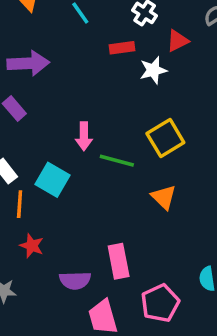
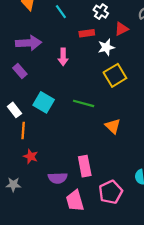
pink arrow: (84, 136) -> (63, 57), moved
yellow square: (165, 138) -> (115, 75), moved
cyan square: (53, 180) -> (44, 102), moved

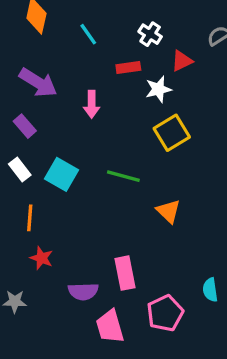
purple arrow: (28, 43) -> (38, 83), turned 35
white rectangle: (14, 110) -> (20, 169), moved

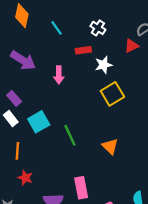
red triangle: (182, 61) -> (131, 46), moved
purple rectangle: (25, 126) -> (14, 98), moved
cyan square: (62, 174) -> (39, 122), turned 30
green line: (123, 176) -> (70, 135), moved, turned 50

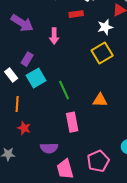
white star: (103, 65) -> (105, 27), moved
purple rectangle: (14, 98) -> (27, 59), moved, turned 72
orange triangle: (110, 146) -> (100, 100), turned -42
pink rectangle: (81, 188) -> (72, 122), moved

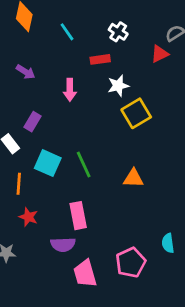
purple arrow: (22, 23) -> (26, 72), size x0.6
white star: (105, 27) -> (118, 86), moved
cyan square: (36, 78) -> (48, 163), moved, turned -36
pink rectangle: (72, 122) -> (78, 216), moved

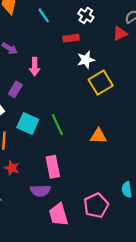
pink arrow: (70, 90) -> (35, 67), moved

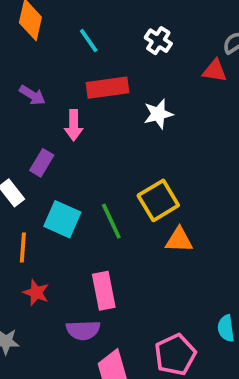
red triangle: (120, 34) -> (215, 71), turned 35
red rectangle: (71, 38) -> (108, 88), moved, size x1.5
yellow square: (101, 83) -> (158, 200), moved

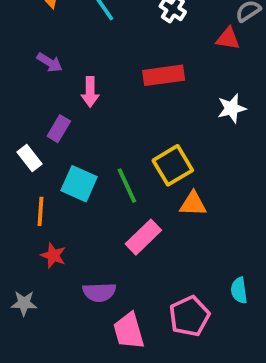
red rectangle: (108, 88) -> (164, 75), moved
white star: (158, 114) -> (232, 108), moved
pink rectangle: (104, 291) -> (143, 237), moved, turned 57

